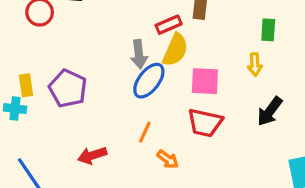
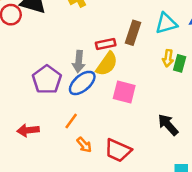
yellow arrow: (255, 64) -> (168, 58), moved
purple pentagon: (68, 88) -> (47, 80), moved
black arrow: (270, 111) -> (168, 125), turned 90
red trapezoid: (205, 123) -> (118, 150), moved

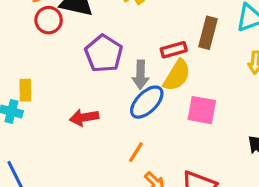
purple pentagon: (47, 80) -> (104, 54), moved
red arrow: (28, 130) -> (84, 117), moved

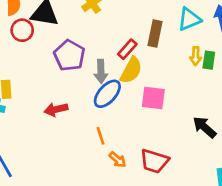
red rectangle: (174, 50) -> (127, 49), turned -30
orange line: (136, 152) -> (101, 136), turned -48

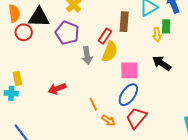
purple pentagon: (69, 55) -> (67, 33), moved
green rectangle: (209, 60) -> (166, 26), moved
blue ellipse: (107, 94) -> (128, 95), moved
black arrow: (204, 127) -> (162, 63), moved
red trapezoid: (154, 161) -> (136, 118), turned 120

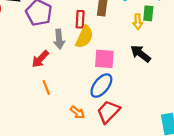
red rectangle: (105, 36) -> (80, 19), turned -35
red arrow: (57, 89) -> (40, 59), moved, turned -30
orange line: (93, 104) -> (46, 87), moved

